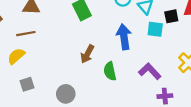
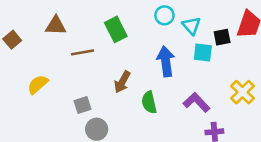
brown line: (26, 34) -> (83, 52), moved
gray square: (27, 84) -> (83, 105), moved

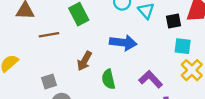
cyan square: (203, 52) -> (183, 46), moved
blue arrow: (166, 61) -> (123, 43), turned 105

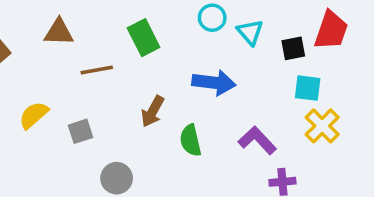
gray square: (49, 81) -> (81, 131), moved

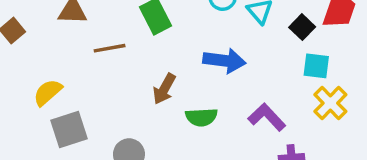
black square: (293, 48) -> (302, 27), turned -35
gray square: (81, 131) -> (69, 130), moved, size x1.5
green semicircle: (190, 140) -> (201, 117), turned -80

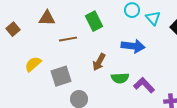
purple L-shape: (267, 117) -> (144, 85), moved
gray square: (69, 130) -> (61, 76), moved

